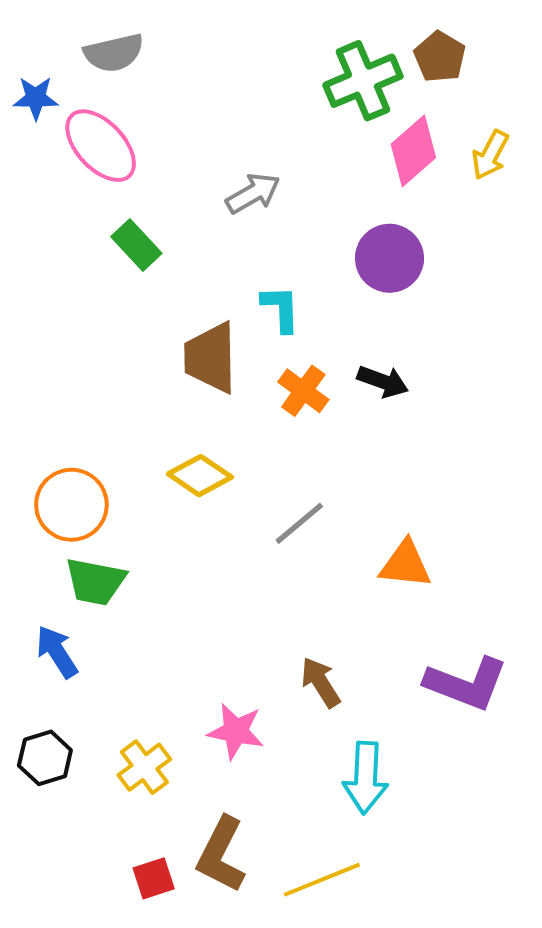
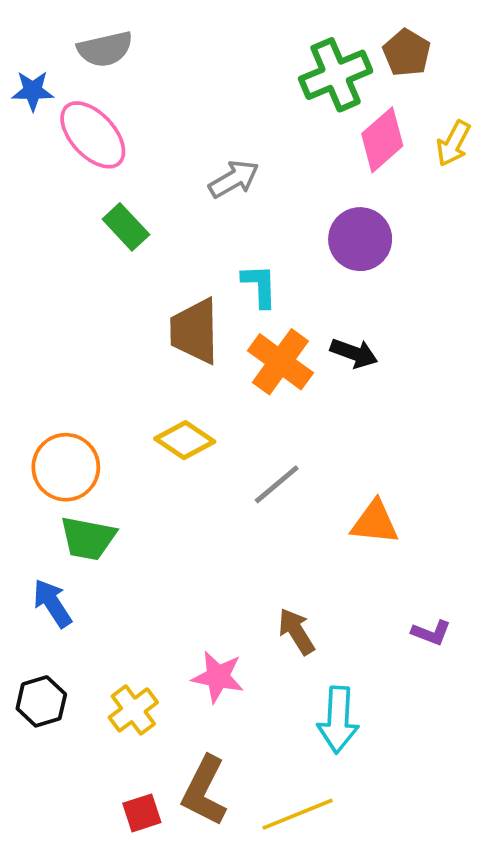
orange cross: (303, 391) -> (280, 362), size x1.4
purple L-shape: (466, 684) -> (431, 633), size x0.5

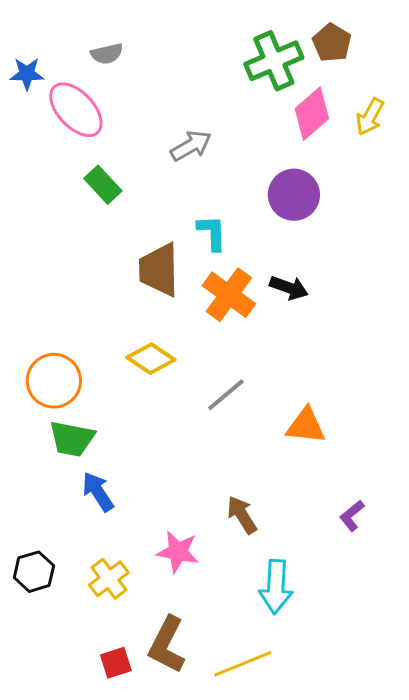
gray semicircle: (105, 49) -> (107, 54), moved, size x0.7
blue arrow: (52, 603) -> (98, 492), moved
purple L-shape: (431, 633) -> (352, 516), turned 120

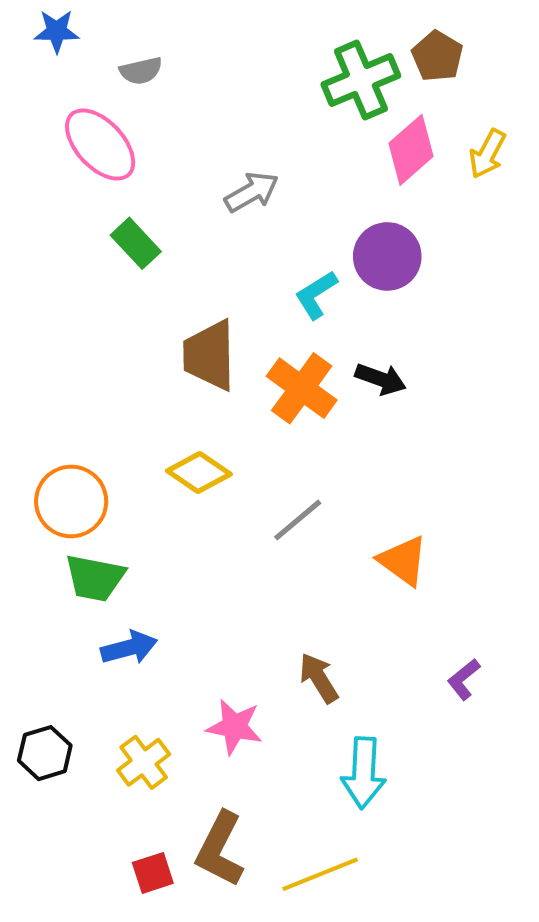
blue star: (27, 74) -> (57, 31), moved
cyan L-shape: (212, 233) -> (316, 295), moved, turned -120
orange triangle: (306, 426) -> (403, 561), turned 30
blue arrow: (98, 492) -> (129, 648), turned 108

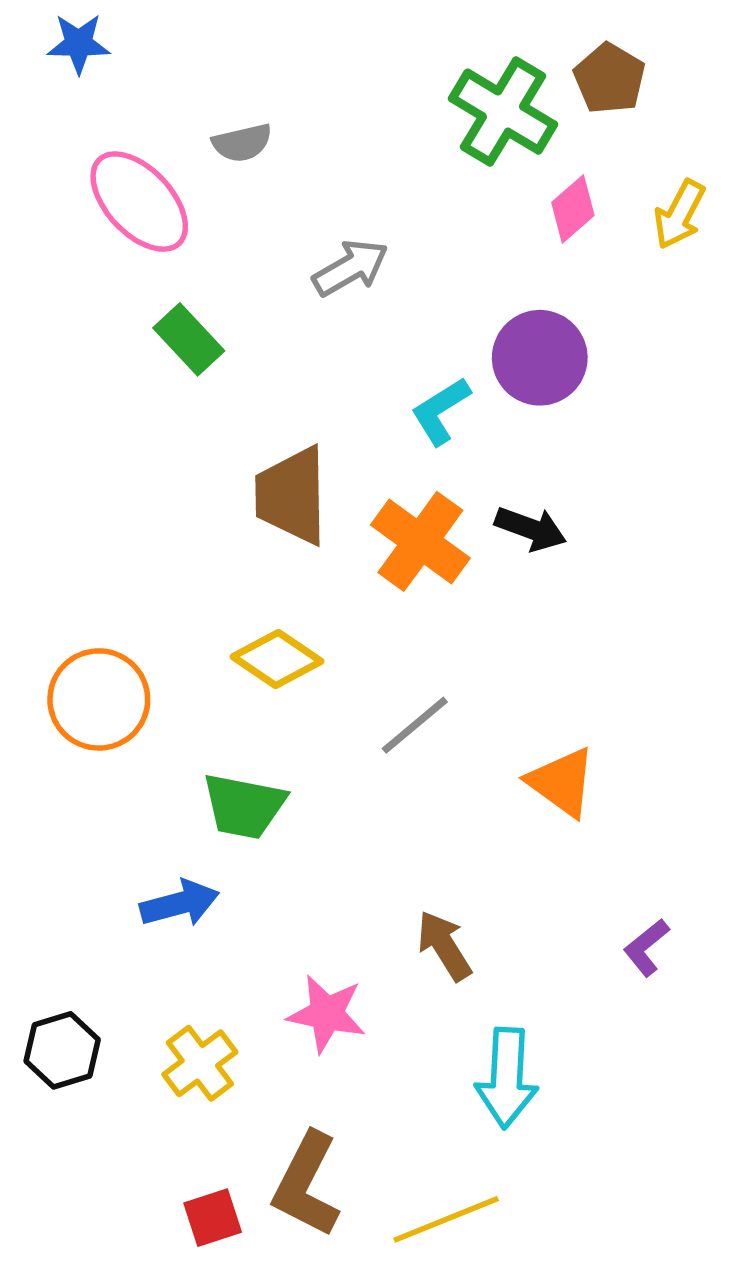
gray semicircle: (141, 71) -> (242, 143), moved
green cross: (361, 80) -> (503, 112), turned -36
pink diamond: (411, 150) -> (573, 209), size x0.7
green trapezoid: (95, 578) -> (244, 806), moved

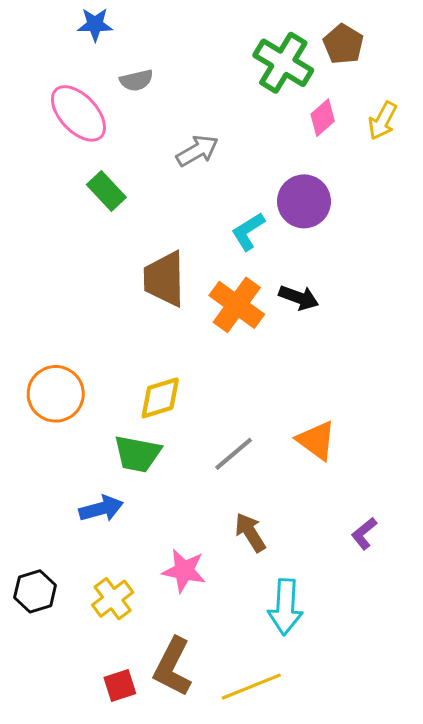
blue star: (79, 44) -> (95, 24), moved
yellow diamond: (277, 659) -> (160, 398), moved, turned -51
gray line: (415, 725) -> (234, 454), moved

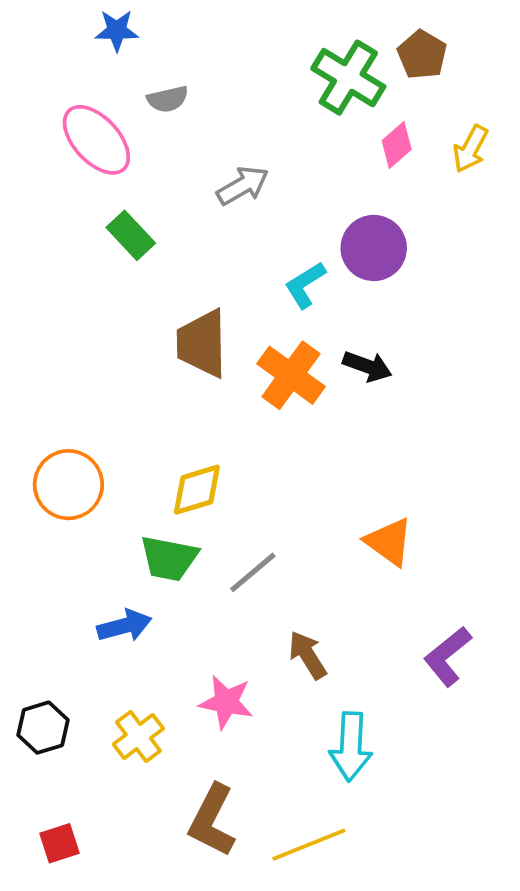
gray line: (234, 454) -> (253, 572), moved
purple L-shape: (364, 533) -> (448, 656), size x1.5
red square: (120, 686) -> (60, 843), moved

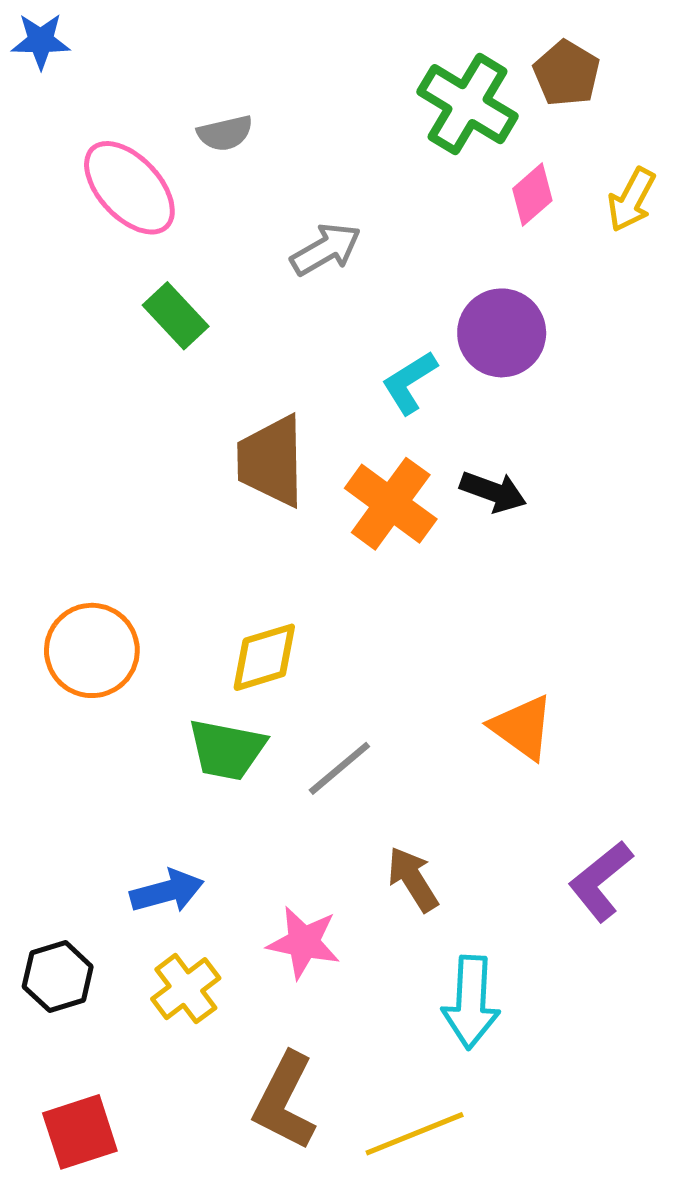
blue star: (117, 30) -> (41, 41), moved
blue arrow: (124, 626) -> (167, 891), moved
red square: (60, 843) -> (80, 1132), size x1.4

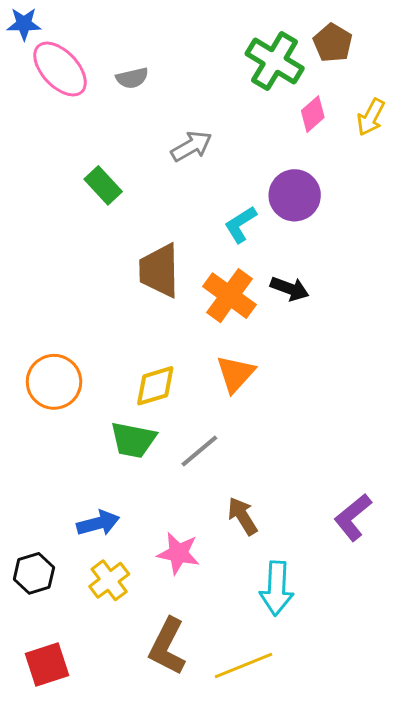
pink ellipse: (129, 188) -> (60, 69), moved
orange triangle: (522, 727) -> (235, 374), moved, turned 36

